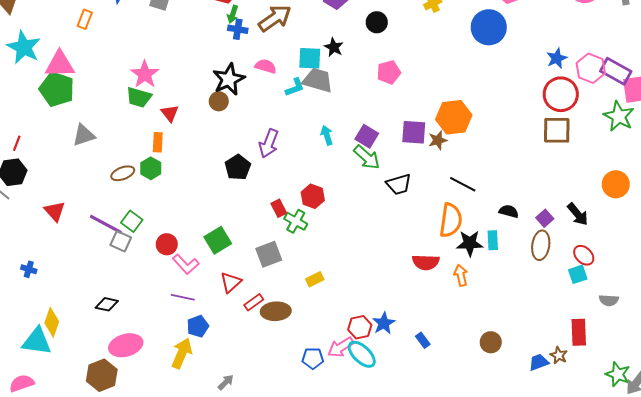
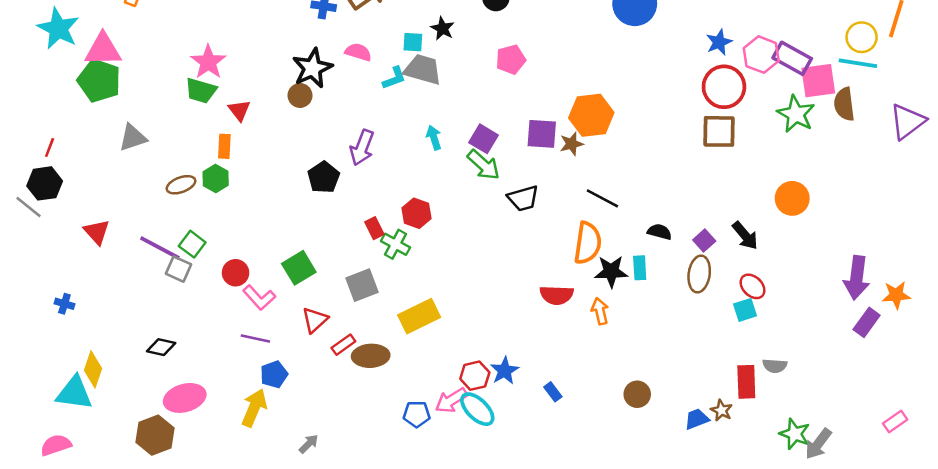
cyan square: (310, 58) -> (413, 42), size x0.7
yellow rectangle: (315, 279) -> (419, 316), size x1.8
gray semicircle: (609, 300) -> (775, 366), moved

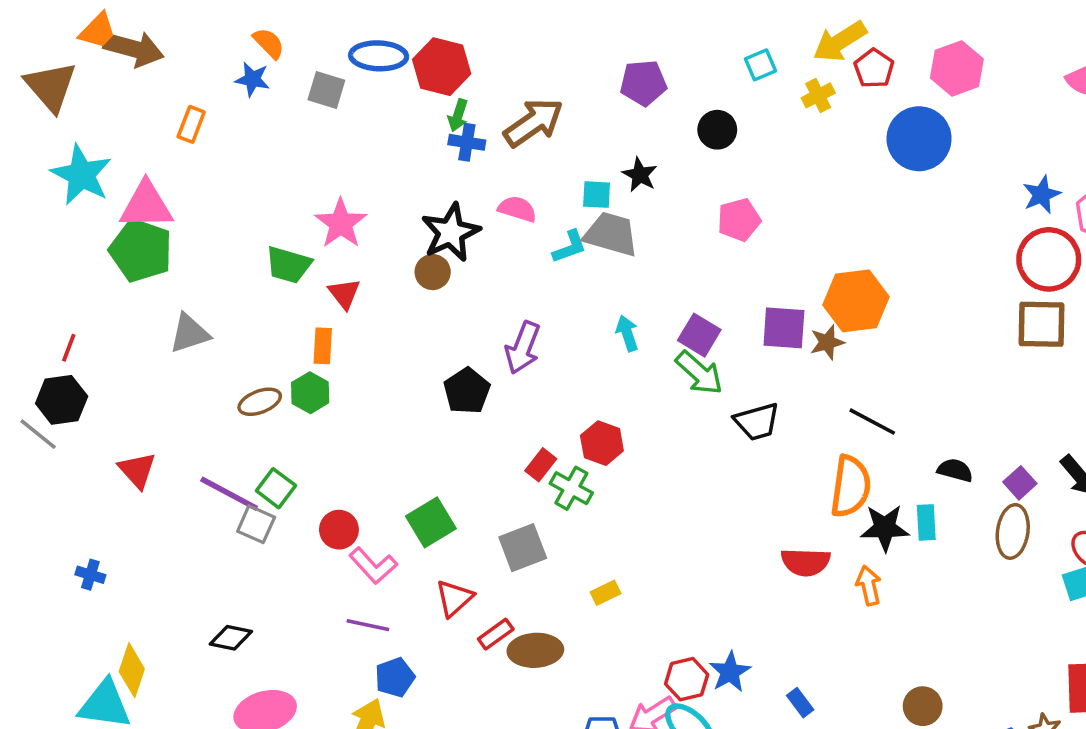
pink star: (208, 62) -> (341, 223), moved
red rectangle: (374, 228) -> (541, 465), turned 65
yellow rectangle: (419, 316) -> (606, 593), size x0.5

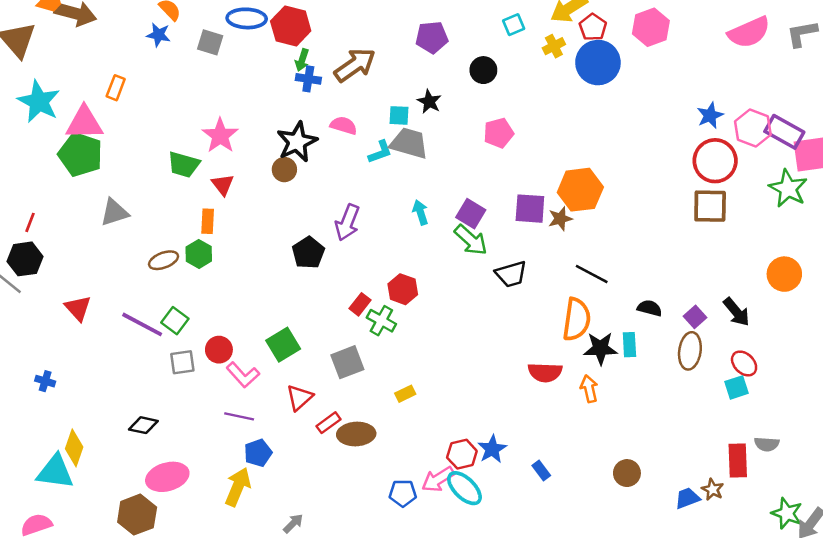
orange rectangle: (191, 124) -> (116, 88), moved
blue circle: (919, 139) -> (598, 63), moved
gray square: (256, 524) -> (182, 362), moved, turned -32

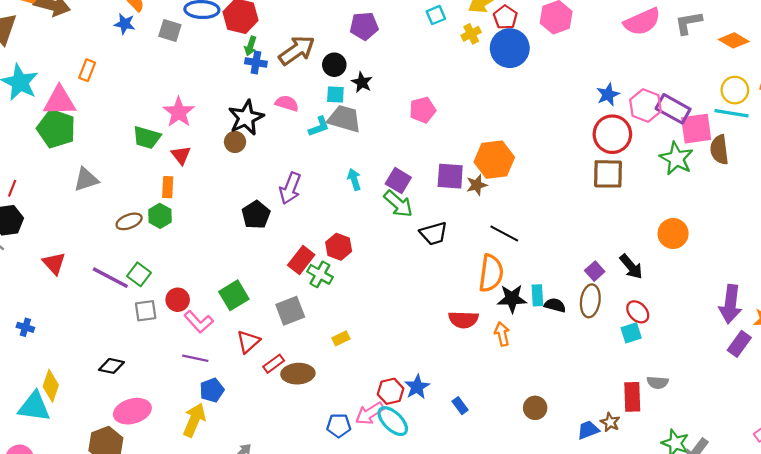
black circle: (483, 70) -> (334, 65), moved
red rectangle: (360, 304) -> (301, 260), size x1.4
black semicircle: (650, 308) -> (555, 305), moved

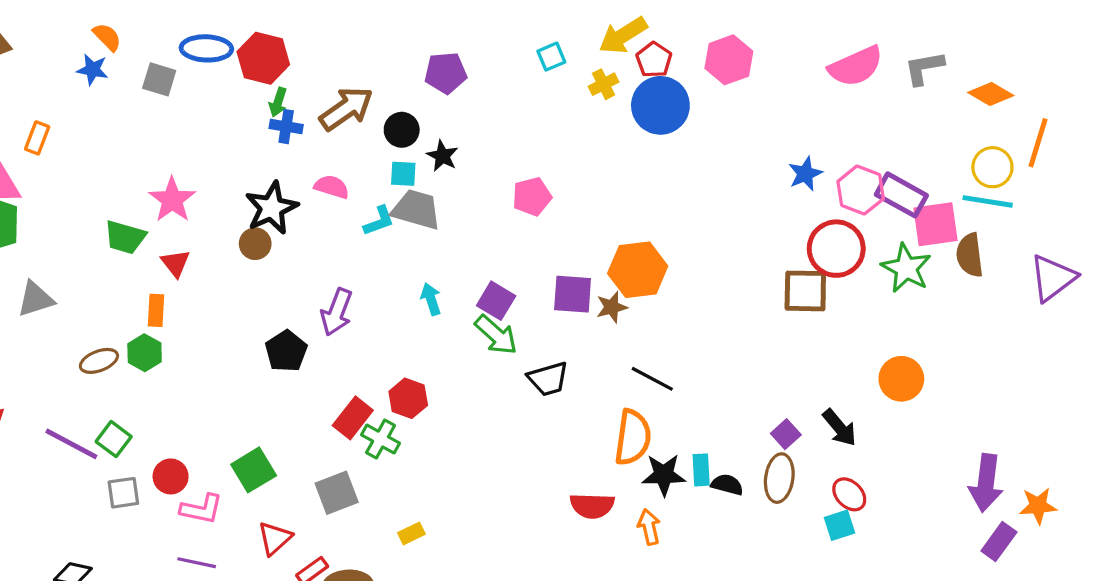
red circle: (612, 134) -> (836, 249), moved
pink L-shape: (199, 322) -> (201, 509), turned -36

